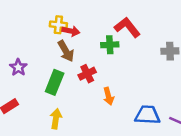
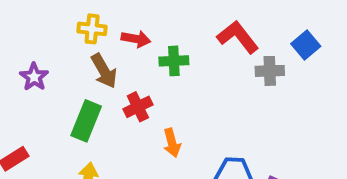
red L-shape: (127, 27) -> (238, 37), moved
red arrow: (71, 31) -> (136, 39), moved
purple star: (18, 67) -> (34, 77), moved

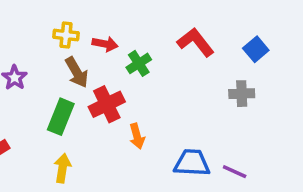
green cross: (174, 61) -> (139, 63), turned -30
gray cross: (270, 71) -> (242, 94), moved
red cross: (138, 107) -> (107, 104), size x1.4

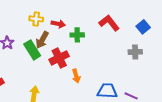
green cross: (139, 63) -> (77, 35), turned 32
brown arrow: (77, 72) -> (42, 40), turned 60
green rectangle: (61, 117) -> (32, 50), moved, turned -54

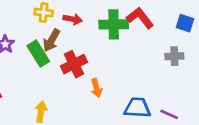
blue square: (143, 27) -> (185, 23), turned -32
green cross: (77, 35) -> (114, 24), moved, size x1.5

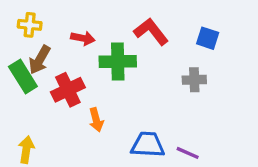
red arrow: (73, 19) -> (83, 38), moved
green cross: (114, 24) -> (118, 61), moved

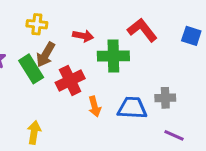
gray cross: (194, 80) -> (165, 98), moved
blue trapezoid: (148, 145) -> (132, 108), moved

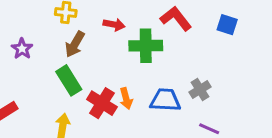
green rectangle: (31, 69) -> (69, 80), moved
red cross: (70, 81) -> (102, 103), moved, turned -32
gray cross: (165, 98) -> (200, 89), turned -30

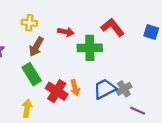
gray cross: (200, 89) -> (124, 89), moved
blue trapezoid: (165, 100) -> (105, 89), turned -30

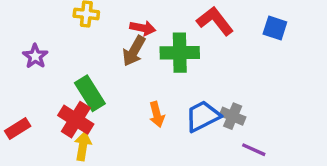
brown arrow: (36, 47) -> (134, 51), moved
gray cross: (124, 89) -> (233, 116), turned -35
red cross: (57, 91) -> (76, 120), moved

